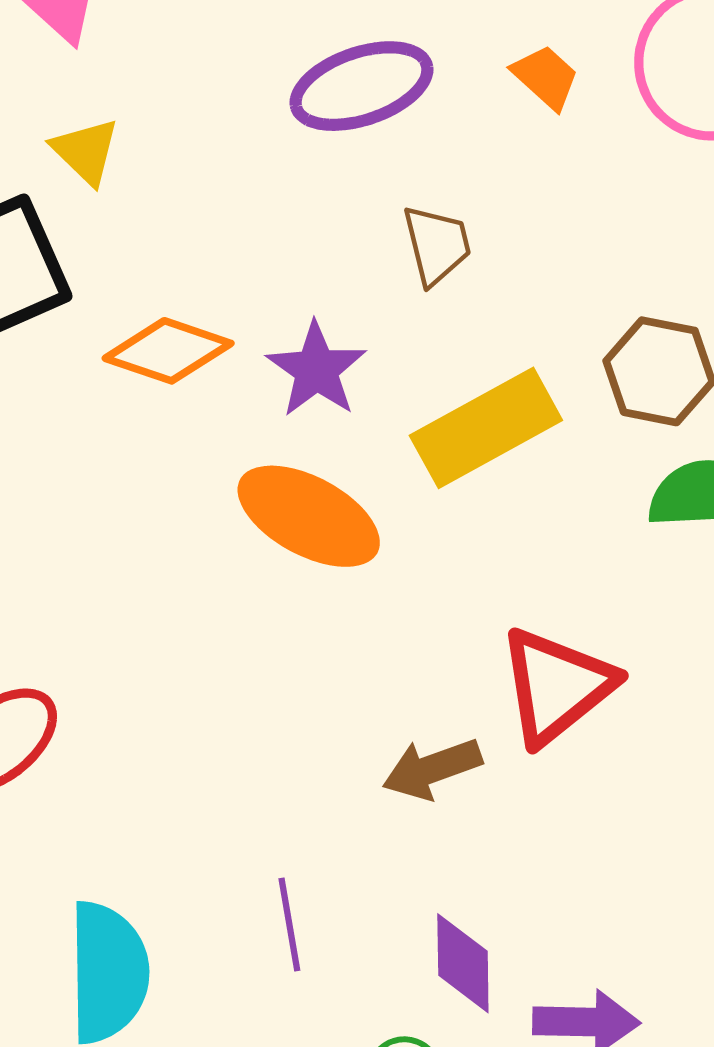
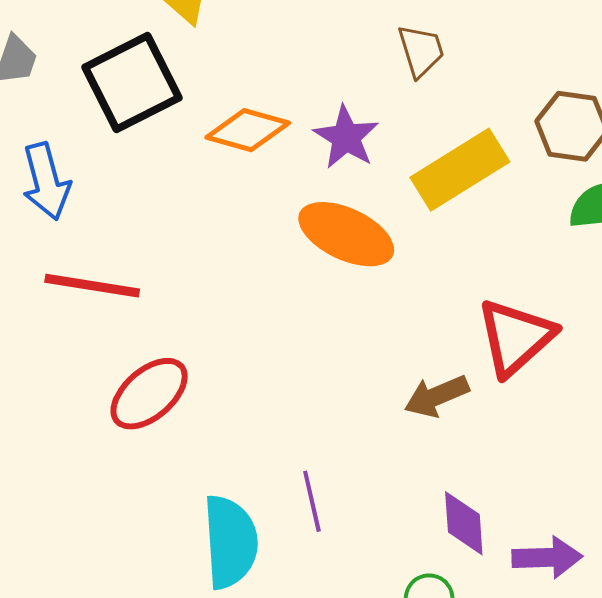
purple line: (289, 924) -> (312, 501), moved

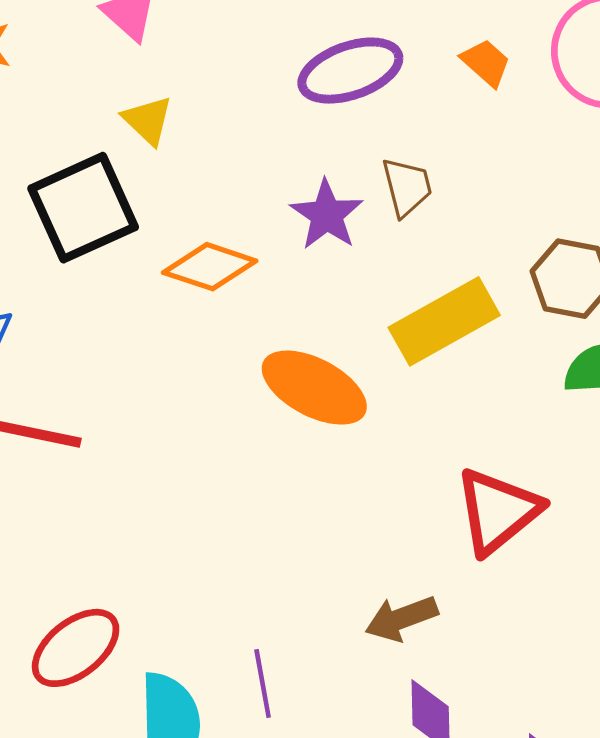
purple star: (346, 137) -> (327, 215), moved
red ellipse: (149, 394) -> (76, 648), moved
brown arrow: (437, 396) -> (401, 618), moved

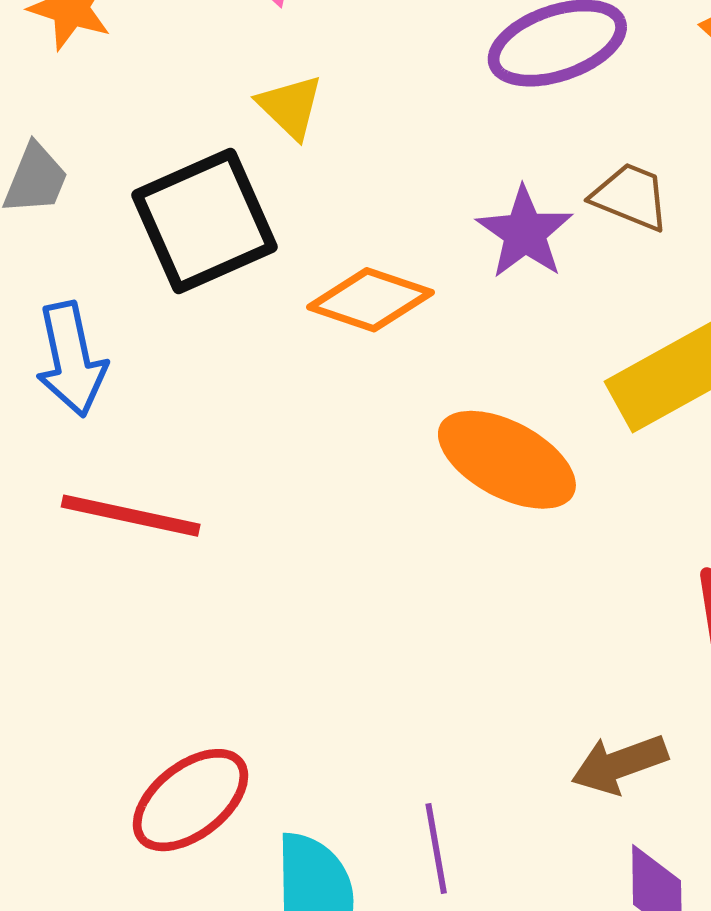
brown trapezoid: (407, 187) -> (631, 197), turned -54

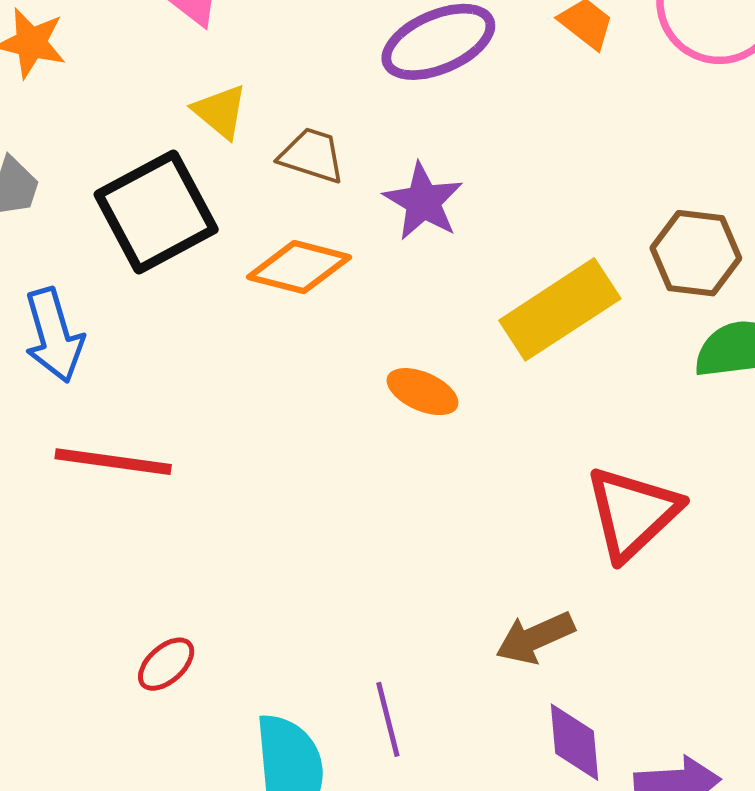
brown trapezoid: (631, 197) -> (312, 155), moved
orange ellipse: (507, 460) -> (423, 392), size x0.6
red ellipse: (190, 800) -> (166, 664), moved, size x0.6

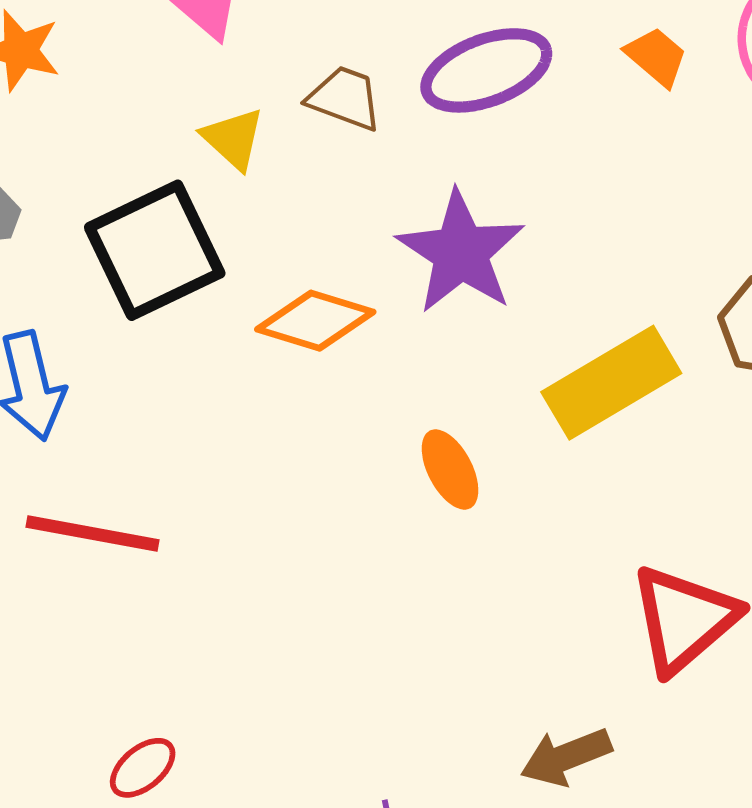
brown trapezoid: (312, 155) -> (345, 98), moved
purple star: (423, 202) -> (461, 252), size x1.4
orange ellipse: (423, 392) -> (450, 469), turned 36

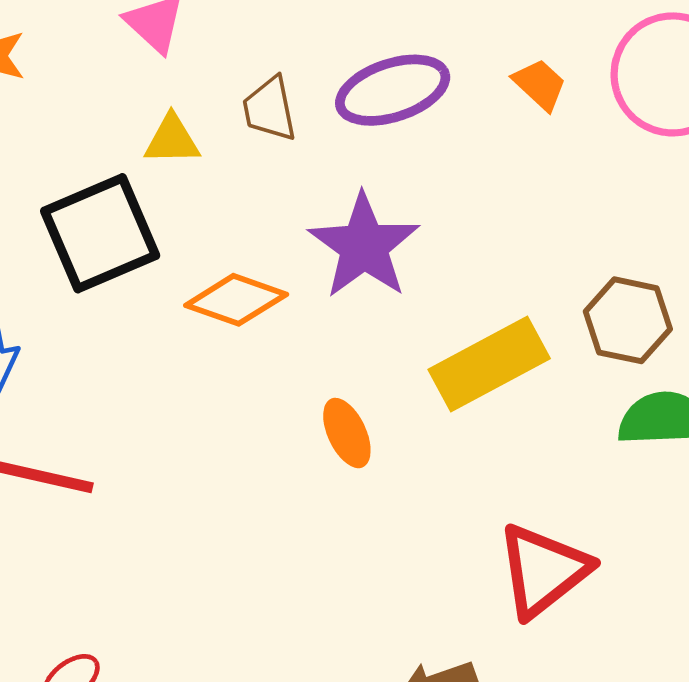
brown trapezoid: (345, 98) -> (270, 109), turned -124
yellow triangle: (233, 139) -> (172, 140), turned -46

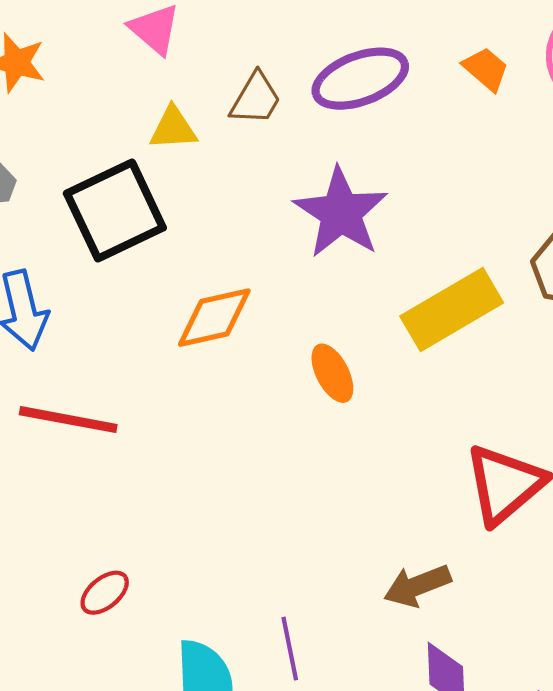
brown trapezoid: (270, 109) -> (256, 99), turned -136
orange diamond: (236, 300) -> (214, 318), moved, turned -30

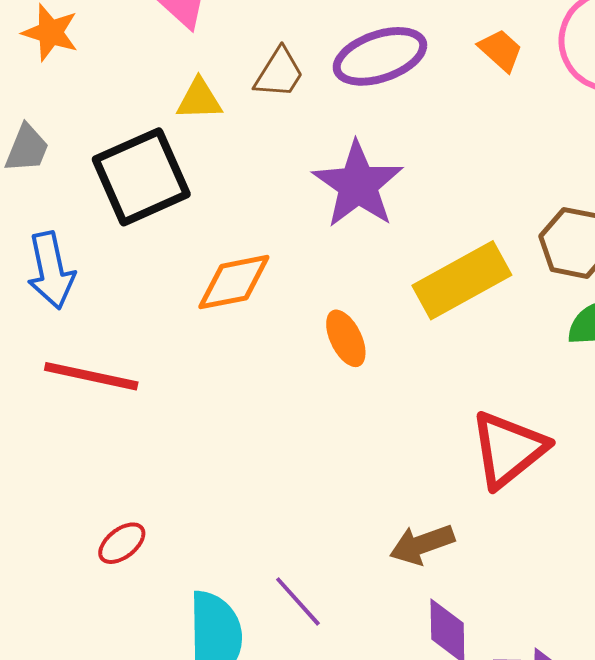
purple line: (290, 649) -> (298, 601), turned -32

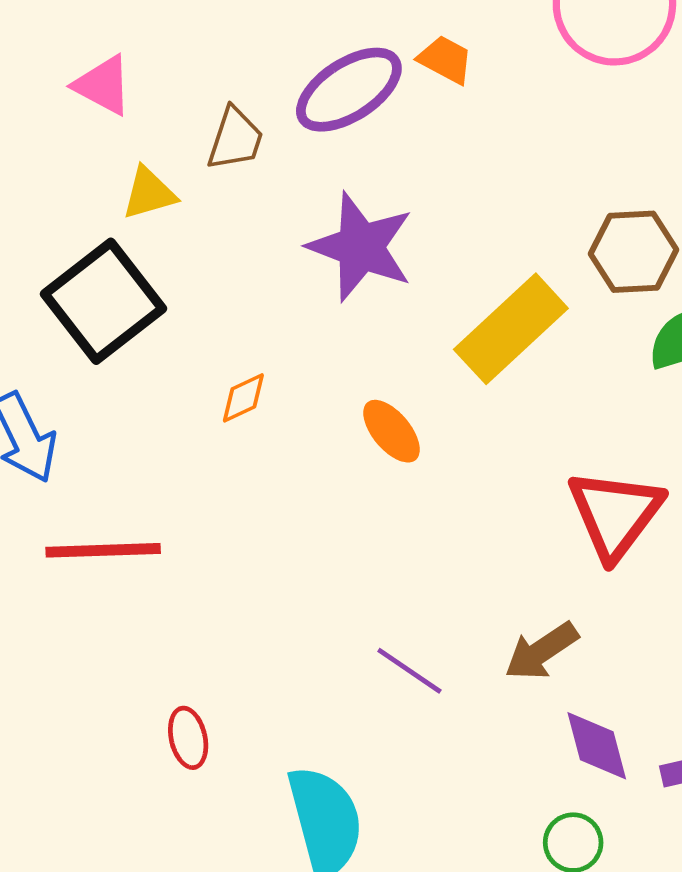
orange trapezoid: (501, 50) -> (445, 60), moved
orange diamond: (234, 282) -> (243, 398), size x0.6
red ellipse: (122, 543) -> (188, 738), turned -51
purple line: (298, 601) -> (409, 671), moved

